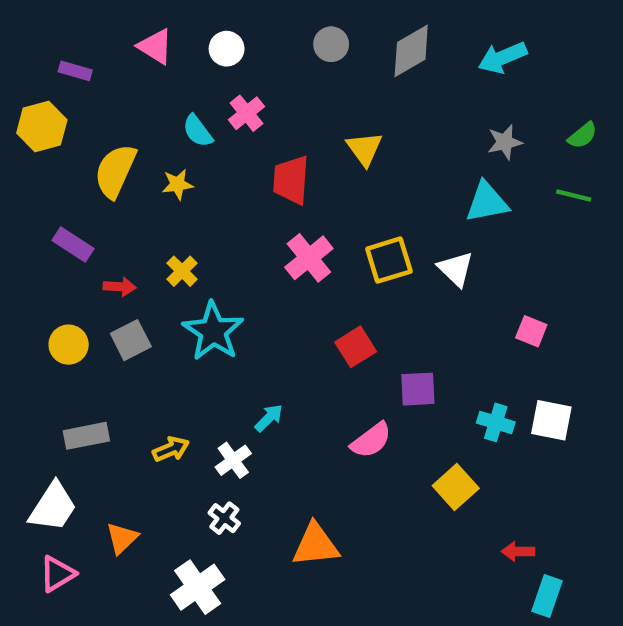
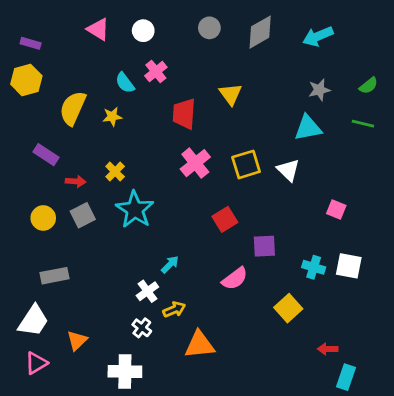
purple rectangle: (75, 71) -> (31, 43), moved
yellow arrow: (171, 449) -> (174, 310), moved
white cross: (198, 587) -> (125, 371), turned 36

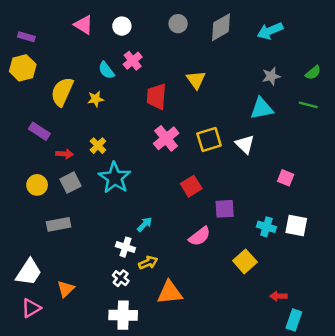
gray rectangle: (54, 276) -> (59, 224), moved
white cross: (147, 291) -> (125, 247), turned -36
white cross: (125, 371) -> (123, 315), moved

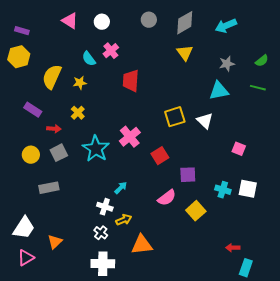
yellow triangle: (196, 80) -> (185, 53), moved
pink cross: (166, 138) -> (130, 137), moved
yellow cross: (98, 146) -> (78, 113), moved
yellow square: (245, 261) -> (196, 211), moved

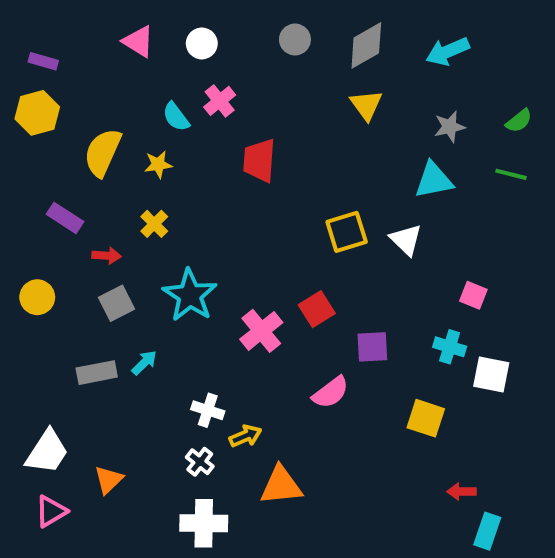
pink cross: (130, 137) -> (261, 331), moved
yellow circle: (31, 155) -> (37, 297), moved
cyan arrow: (121, 188) -> (144, 363), moved
cyan cross: (223, 190) -> (450, 347), moved
yellow square: (196, 211) -> (426, 418), moved, turned -30

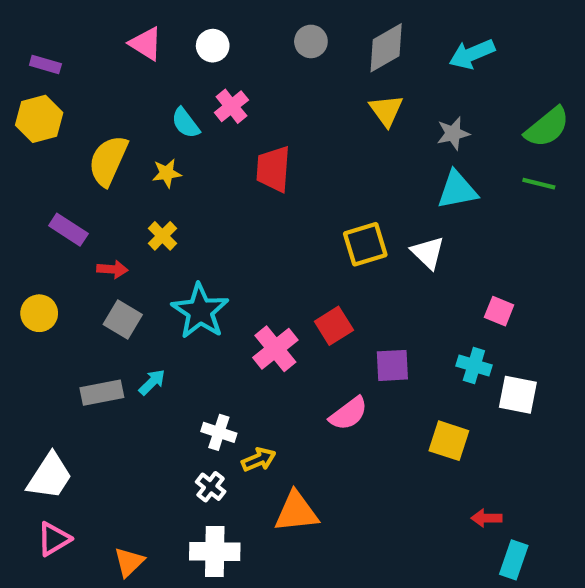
green semicircle: (519, 121) -> (547, 127), size x1.6
gray star: (450, 127) -> (453, 133), moved
gray square: (117, 303) -> (123, 319), turned -32
orange triangle: (109, 480) -> (129, 562), moved

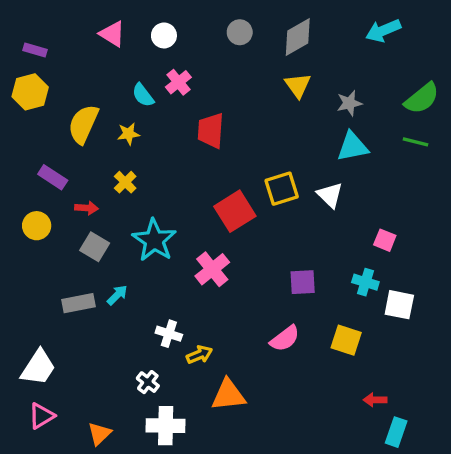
cyan arrow: (472, 54) -> (383, 31), moved
yellow circle: (39, 313) -> (37, 226), moved
red square: (334, 326) -> (235, 211), moved, size x1.4
pink semicircle: (349, 414) -> (285, 339), moved
white cross: (211, 487) -> (148, 382), moved

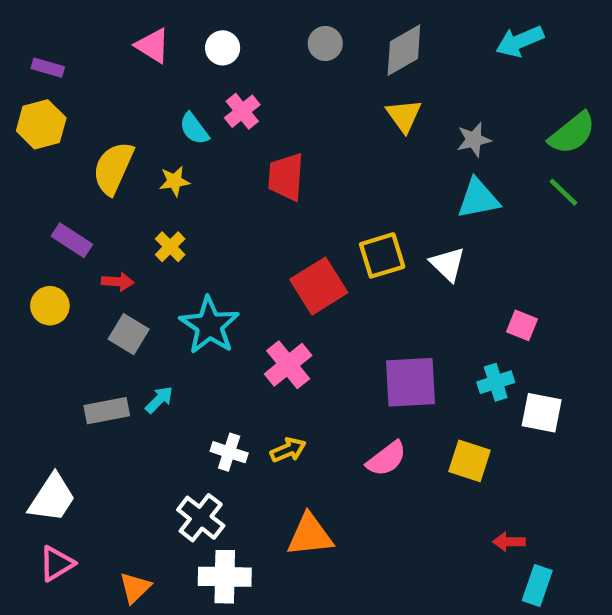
green line: (415, 142) -> (563, 192), turned 30
purple square: (303, 282) -> (410, 382), size x1.5
cyan cross: (365, 282) -> (496, 382), turned -35
yellow arrow: (199, 355) -> (288, 450), moved
white cross: (148, 382) -> (201, 518), size x1.5

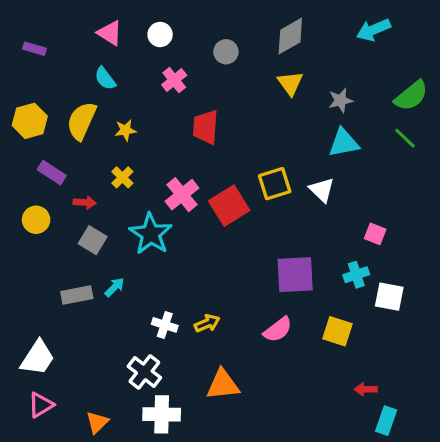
gray circle: (325, 44) -> (226, 52), moved
yellow hexagon: (41, 124) -> (30, 121), moved
cyan semicircle: (194, 129) -> (105, 78), moved
pink cross: (288, 365) -> (182, 195), moved

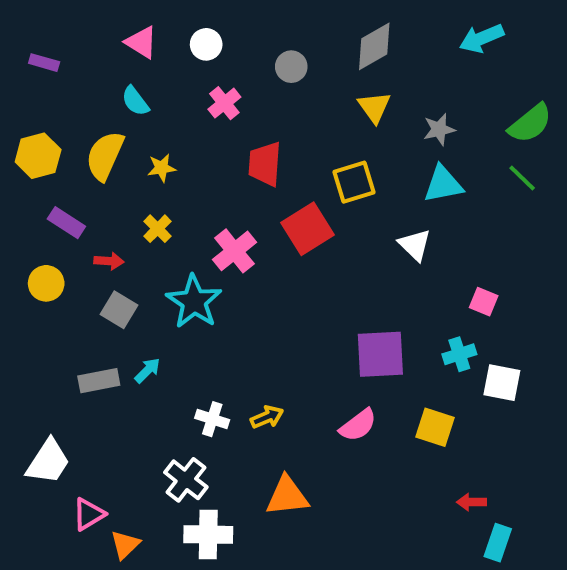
yellow square: (275, 184) -> (354, 182), moved
red square: (229, 206) -> (307, 229), moved
pink triangle: (41, 405) -> (89, 514), moved

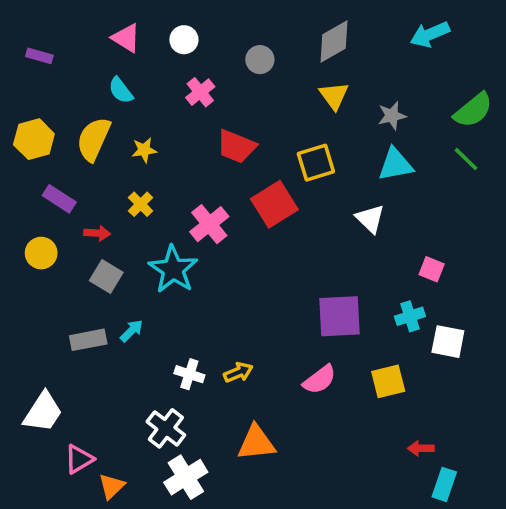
red trapezoid: (265, 164) -> (236, 146), turned -72
yellow square: (435, 427) -> (388, 381), turned -32
white cross: (208, 535) -> (186, 477), turned -33

